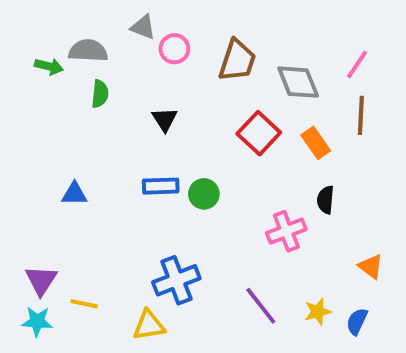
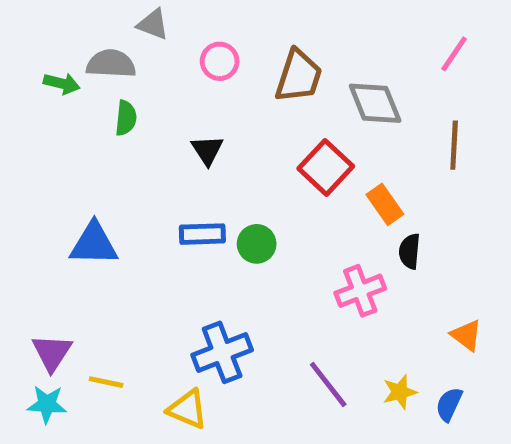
gray triangle: (143, 27) -> (153, 24), moved
pink line: (357, 64) -> (454, 54), moved
orange rectangle: (316, 143) -> (385, 204), moved
blue triangle: (74, 194) -> (94, 244), size x1.5
yellow triangle: (149, 325) -> (188, 409), turned 32

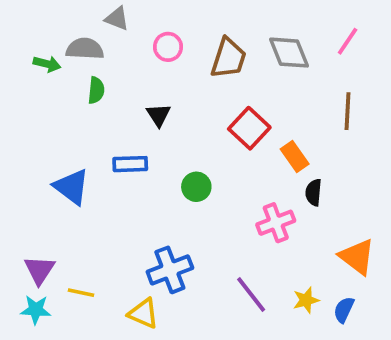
gray diamond: (375, 103) -> (289, 53), moved
blue rectangle: (202, 234) -> (130, 164), moved
blue triangle: (94, 244) -> (72, 187), turned 36
orange triangle: (466, 335) -> (357, 257), size x1.5

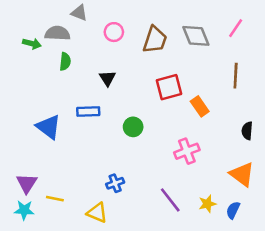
red square: (249, 128) -> (169, 87), turned 32
black semicircle: (314, 192) -> (247, 131), moved
blue cross: (170, 270) -> (115, 183), size x0.6

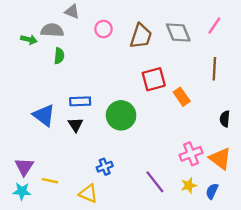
black triangle: (107, 78) -> (76, 125), moved
green circle: (133, 127) -> (121, 115), size x1.6
pink cross: (187, 151) -> (191, 154), moved

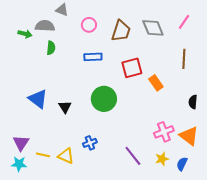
blue rectangle: (80, 101) -> (93, 57), moved
yellow triangle: (88, 194) -> (66, 156), moved

